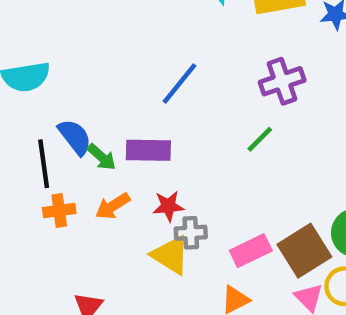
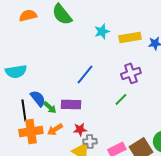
orange cross: (59, 211) -> (31, 131), size x1.6

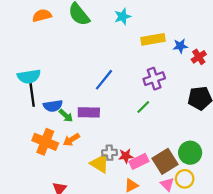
cyan star: (102, 31) -> (123, 17), moved
blue semicircle: (38, 98) -> (53, 106), turned 120
black line: (24, 110) -> (32, 95), moved
red star: (80, 129) -> (126, 156), moved
orange cross: (31, 131) -> (45, 142), turned 30

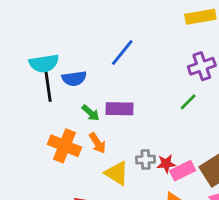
blue line: (104, 80) -> (122, 52), moved
blue semicircle: (53, 106) -> (74, 79), moved
orange arrow: (71, 140) -> (97, 143), turned -91
yellow triangle: (100, 164) -> (117, 173), moved

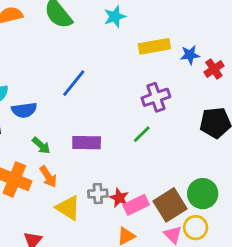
purple rectangle: (119, 109) -> (87, 143), moved
red star: (166, 164) -> (119, 198), turned 30

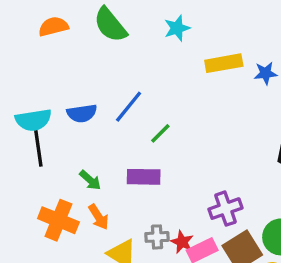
purple cross: (156, 97) -> (225, 209), moved
blue semicircle: (24, 110) -> (82, 113), moved
green line: (142, 134) -> (160, 133), moved

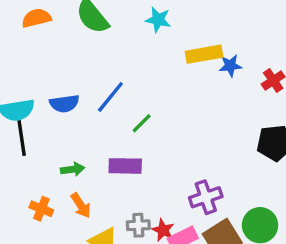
cyan star: (177, 28) -> (158, 20), turned 30
blue star: (266, 73) -> (230, 66), moved
green arrow: (90, 180) -> (73, 169), turned -50
orange cross: (58, 220) -> (41, 209), size x0.6

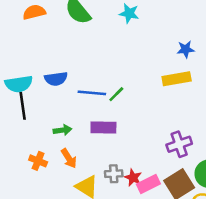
yellow rectangle: (204, 54) -> (177, 79), moved
blue line: (110, 97) -> (92, 93), moved, turned 56
purple cross: (206, 197) -> (179, 144), moved

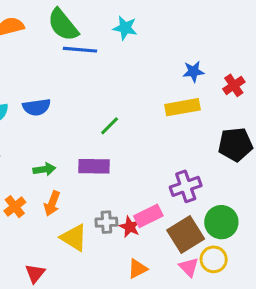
blue line: (92, 93) -> (80, 50), moved
orange arrow: (69, 158) -> (52, 203), turned 54
orange cross: (38, 161) -> (15, 207), turned 30
pink rectangle: (148, 184) -> (148, 216), moved

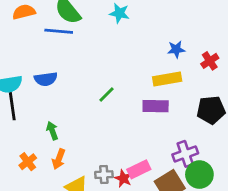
blue line: (80, 50) -> (59, 31), moved
purple rectangle: (94, 166) -> (156, 106), moved
green arrow: (44, 169) -> (52, 131), turned -102
purple cross: (186, 186) -> (185, 154), moved

